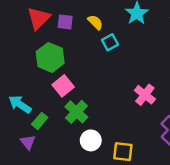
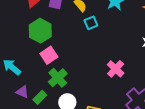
green rectangle: (40, 121) -> (40, 97), moved
purple triangle: (28, 142) -> (22, 92), moved, turned -32

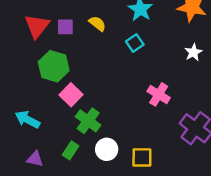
cyan square: (91, 23) -> (135, 43), moved
purple triangle: (22, 92) -> (35, 159), moved

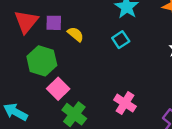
yellow semicircle: (97, 24) -> (76, 34), moved
pink cross: (159, 94) -> (125, 103), moved

